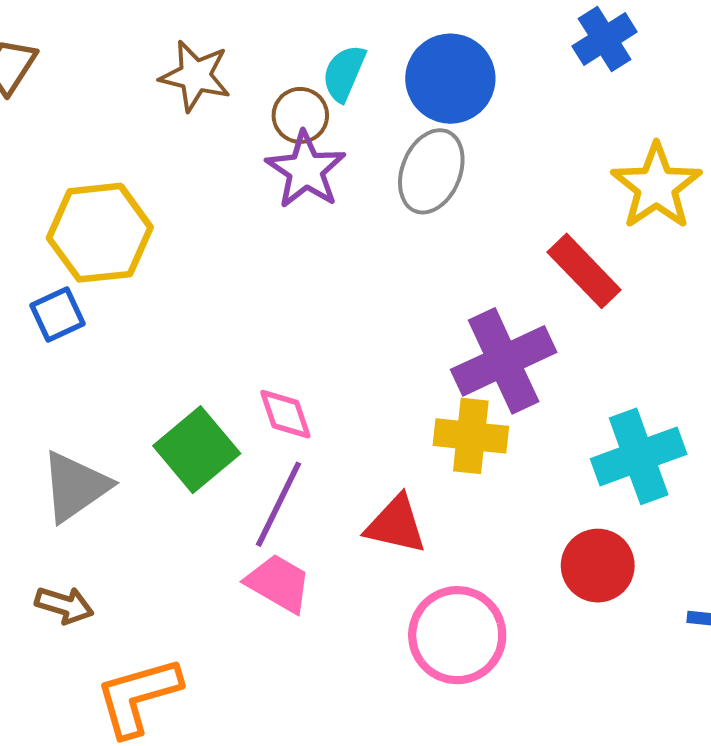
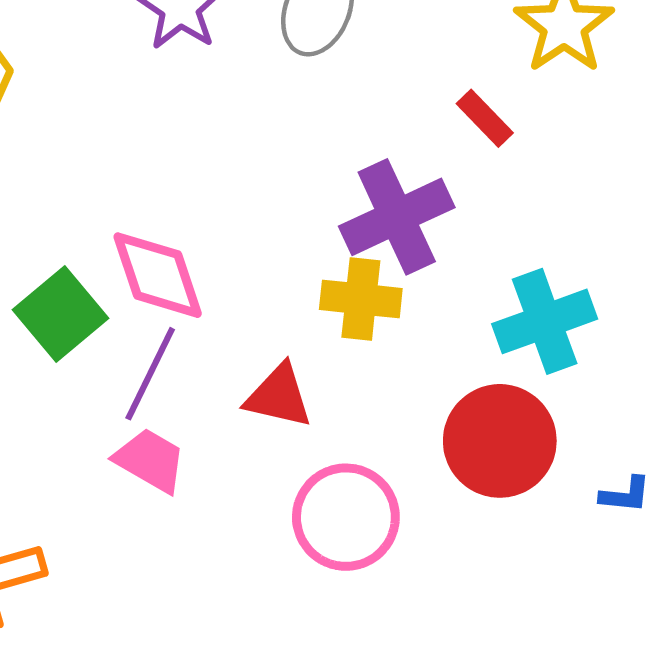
red rectangle: (584, 271) -> (485, 118), size x0.7
pink diamond: (285, 414) -> (158, 275), size x1.6
red circle: (598, 566) -> (500, 441), size x1.4

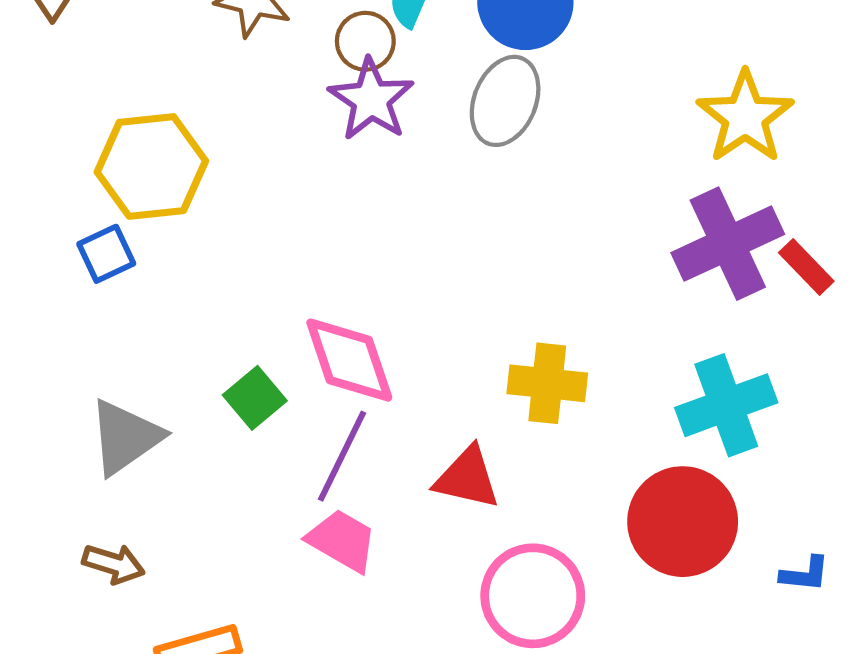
red rectangle: (485, 118) -> (806, 267), moved
purple cross: (397, 217) -> (728, 244), moved
green square: (61, 314) -> (255, 398), size x0.7

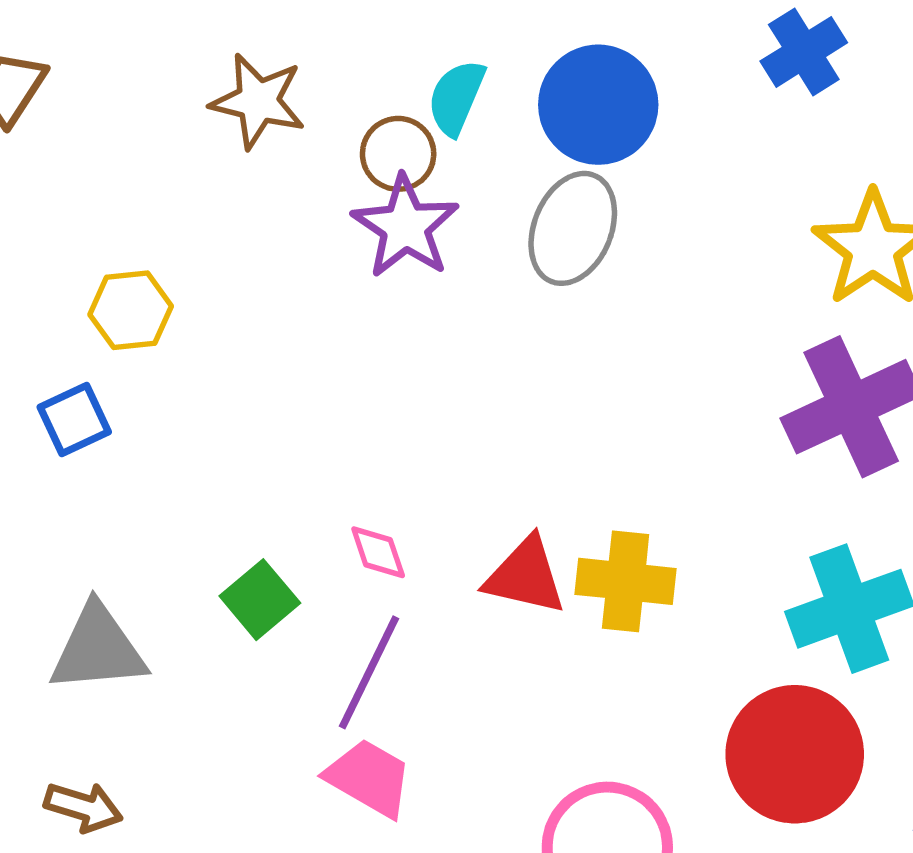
yellow hexagon: (151, 166) -> (131, 310), size x0.6
pink diamond: (349, 360) -> (378, 552), size x0.5
gray triangle: (125, 437) -> (98, 649), turned 30
red triangle: (467, 478) -> (525, 576), moved

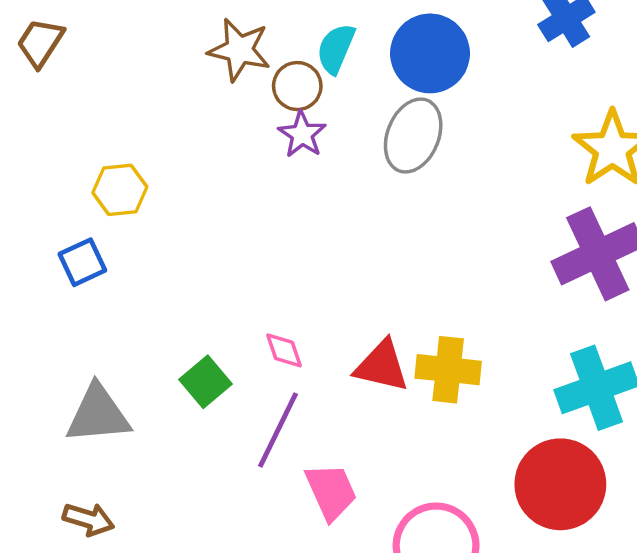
brown star: (258, 101) -> (239, 50), moved
purple star: (405, 227) -> (302, 134), size x0.7
pink trapezoid: (369, 778) -> (331, 492), moved, turned 36

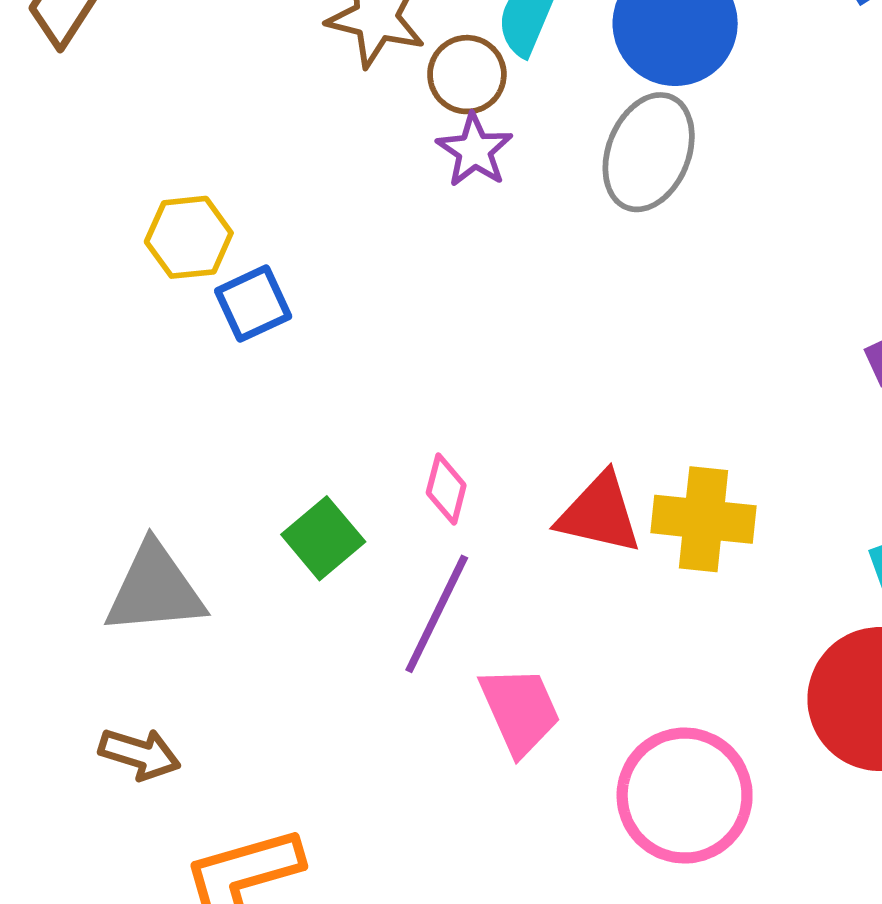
blue square: (82, 262) -> (253, 304), moved
pink diamond: (284, 350) -> (446, 489), turned 33

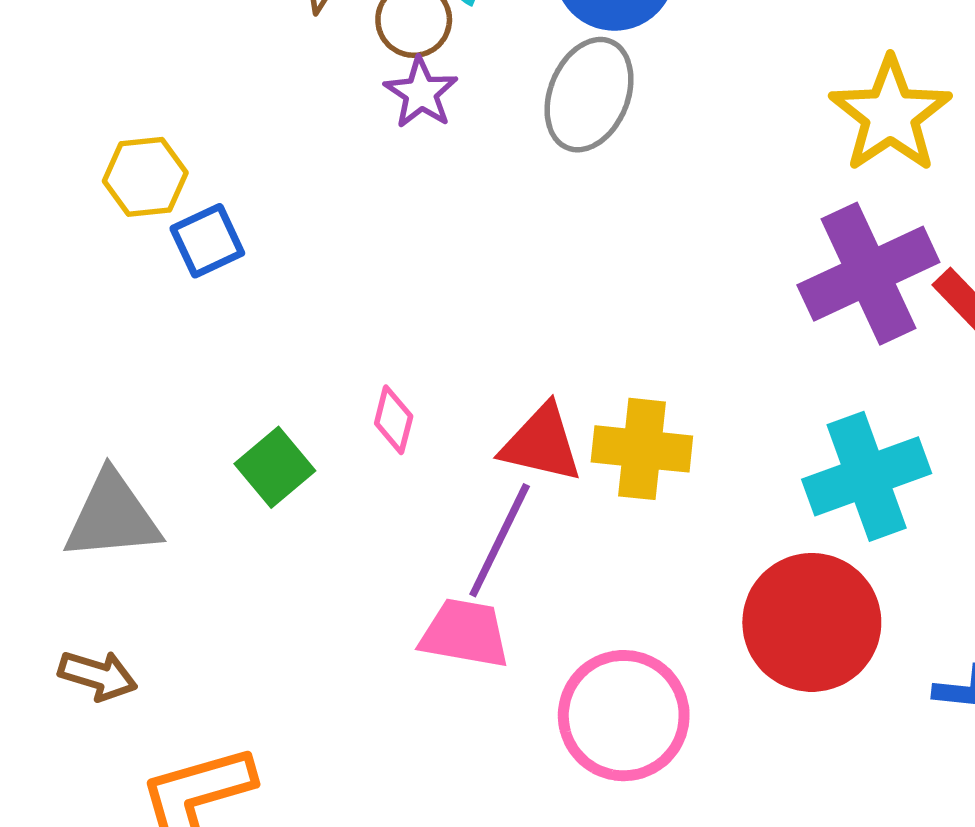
purple line: (437, 614) -> (500, 540), moved
pink trapezoid: (520, 710) -> (465, 633), turned -56

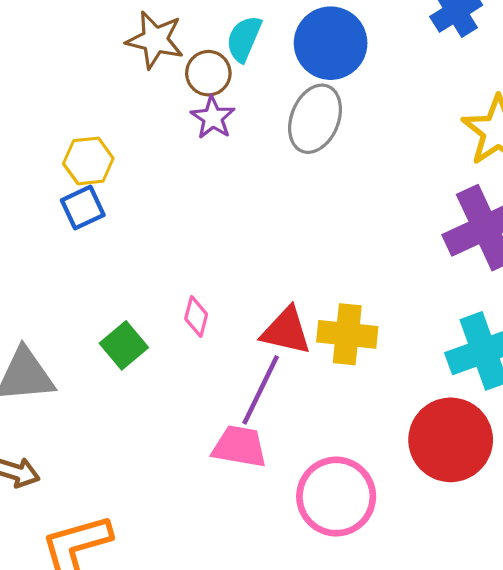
yellow hexagon: (145, 177) -> (88, 161), moved

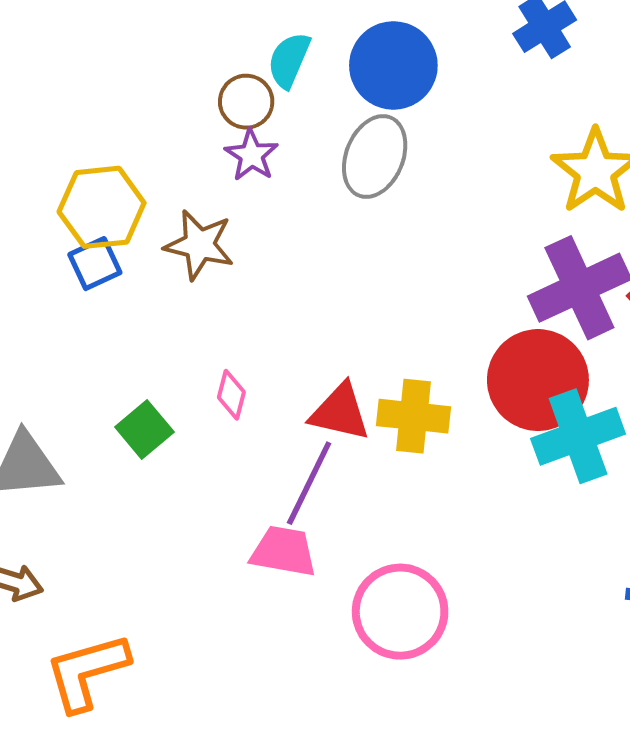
brown star: (155, 40) -> (199, 245), moved
yellow hexagon: (88, 161) -> (102, 207), size x1.4
red circle: (451, 440) -> (538, 380), moved

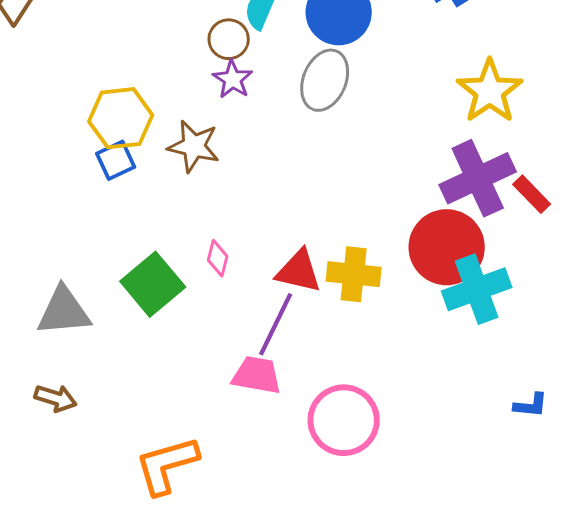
green square: (144, 430) -> (153, 284), size x1.5
orange L-shape: (87, 672) -> (167, 465), moved

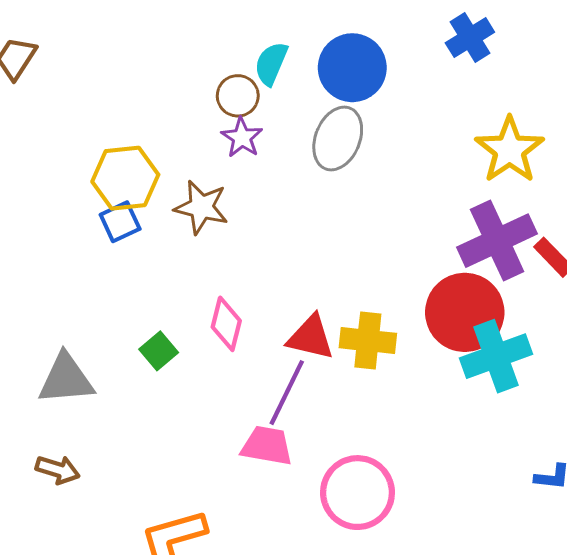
pink diamond: (218, 258) -> (226, 324), size x1.4
green square: (153, 284) -> (159, 351), size x0.6

